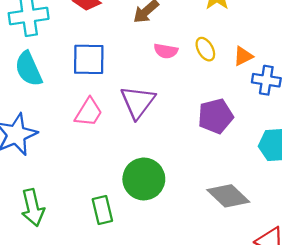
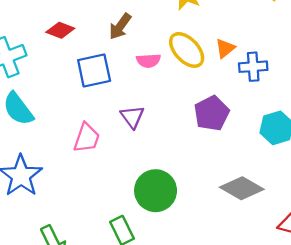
yellow ellipse: (205, 49) -> (187, 50), size x1.6
blue square: (89, 59) -> (94, 70), moved
purple triangle: (138, 102) -> (132, 117), size x0.7

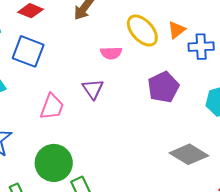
pink semicircle: (148, 61) -> (111, 53), moved
blue square: (94, 70) -> (28, 51), moved, turned 32
green circle: (156, 191) -> (54, 163), moved

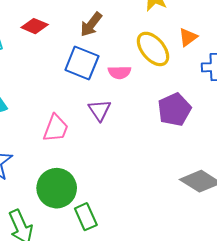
orange triangle: (177, 30) -> (188, 37), moved
blue square: (28, 51) -> (82, 63), moved

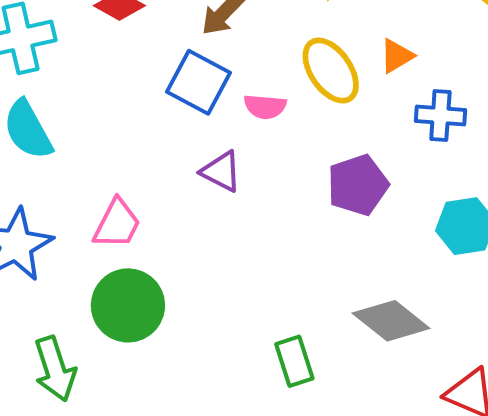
purple triangle: (99, 110) -> (221, 172), turned -35
pink trapezoid: (56, 128) -> (117, 224), moved
green rectangle: (86, 217) -> (294, 361), moved

